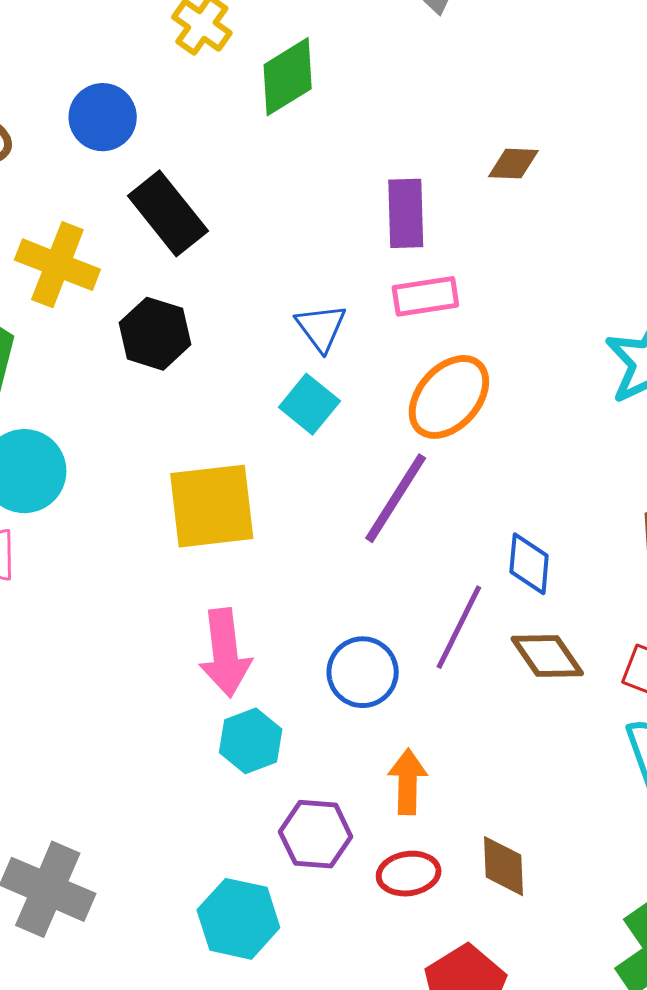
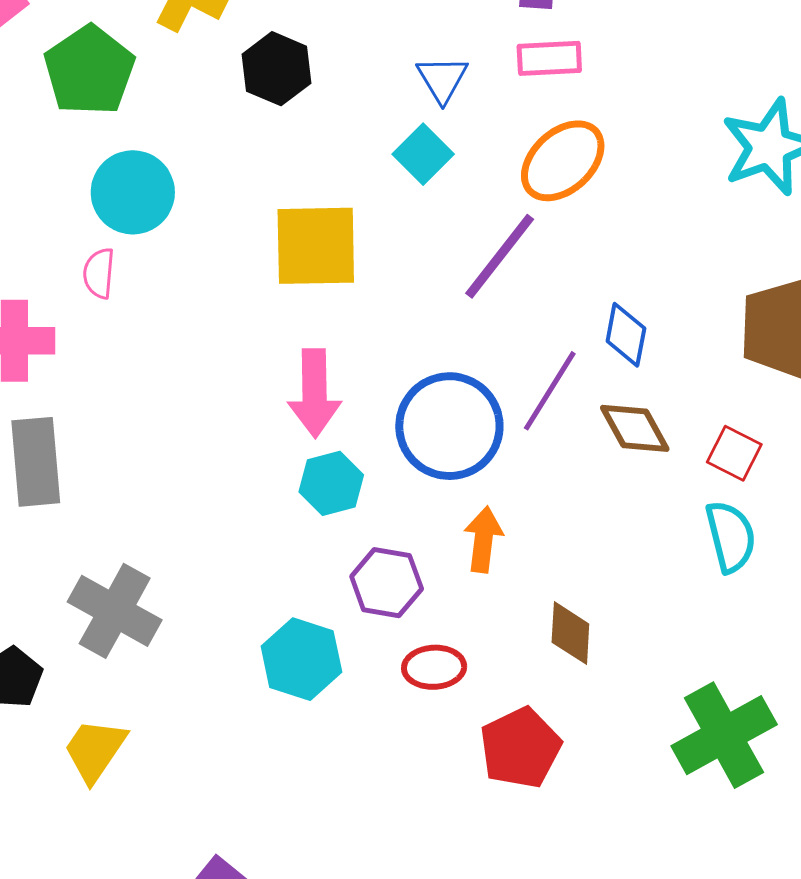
blue circle: (363, 672) -> (449, 426), size x1.5
red ellipse: (409, 874) -> (434, 667), moved

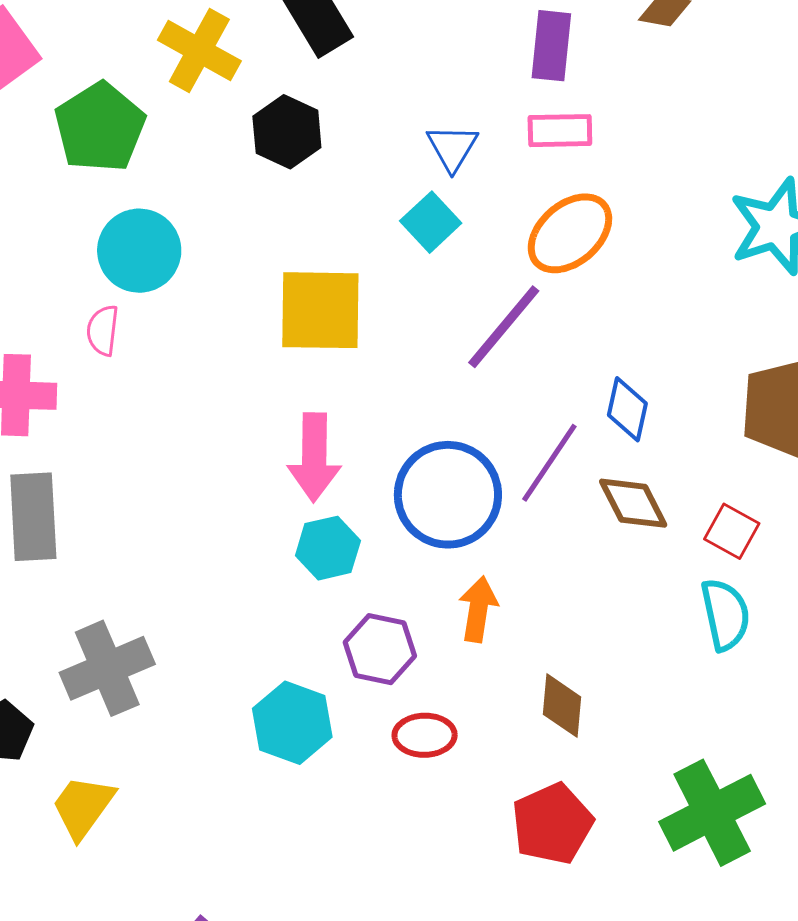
gray cross: (115, 611) -> (107, 668), turned 36
red pentagon: (520, 748) -> (552, 824), moved

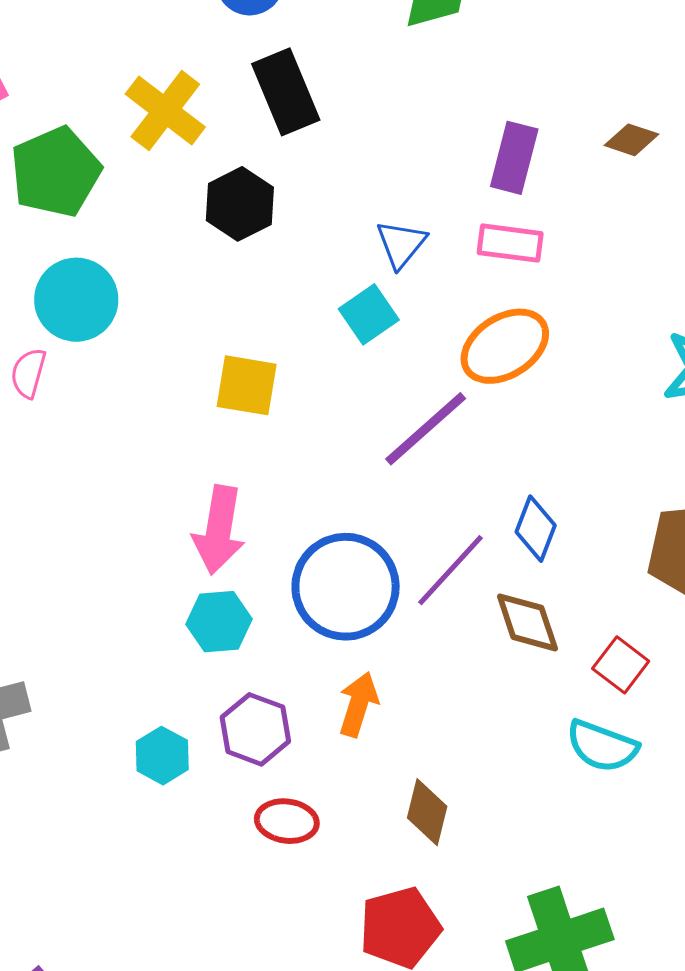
yellow square: (320, 310) -> (247, 385), size x0.7
cyan semicircle: (725, 614) -> (602, 746), turned 114
cyan hexagon: (292, 723) -> (162, 756), moved, size x0.7

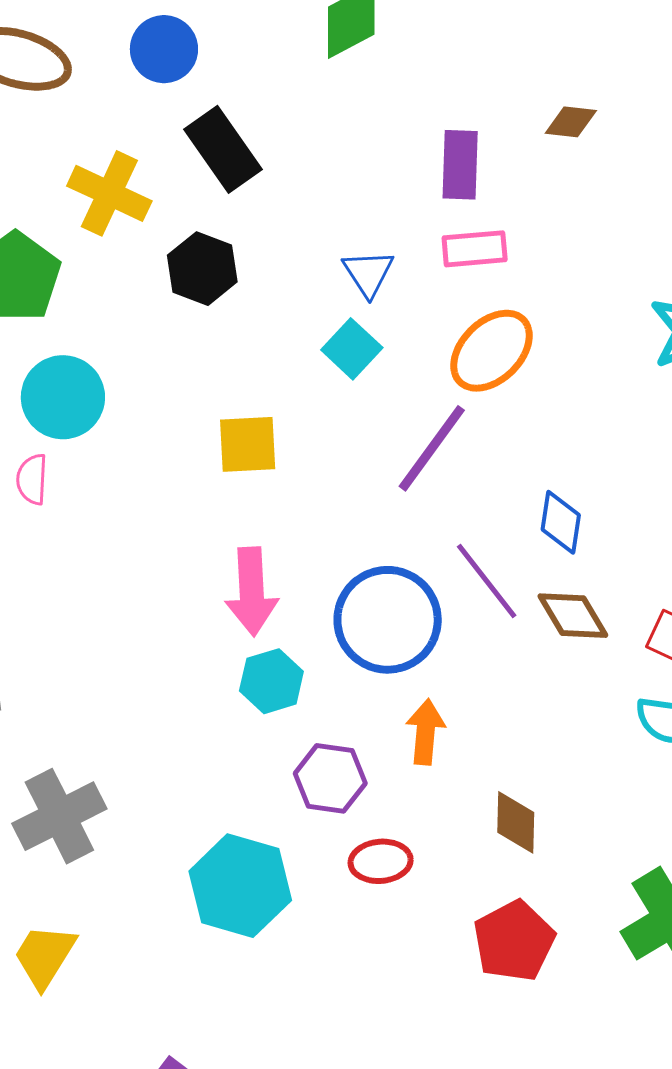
purple line: (451, 570) -> (487, 581), turned -68
cyan hexagon: (162, 756) -> (240, 886), moved, size x1.8

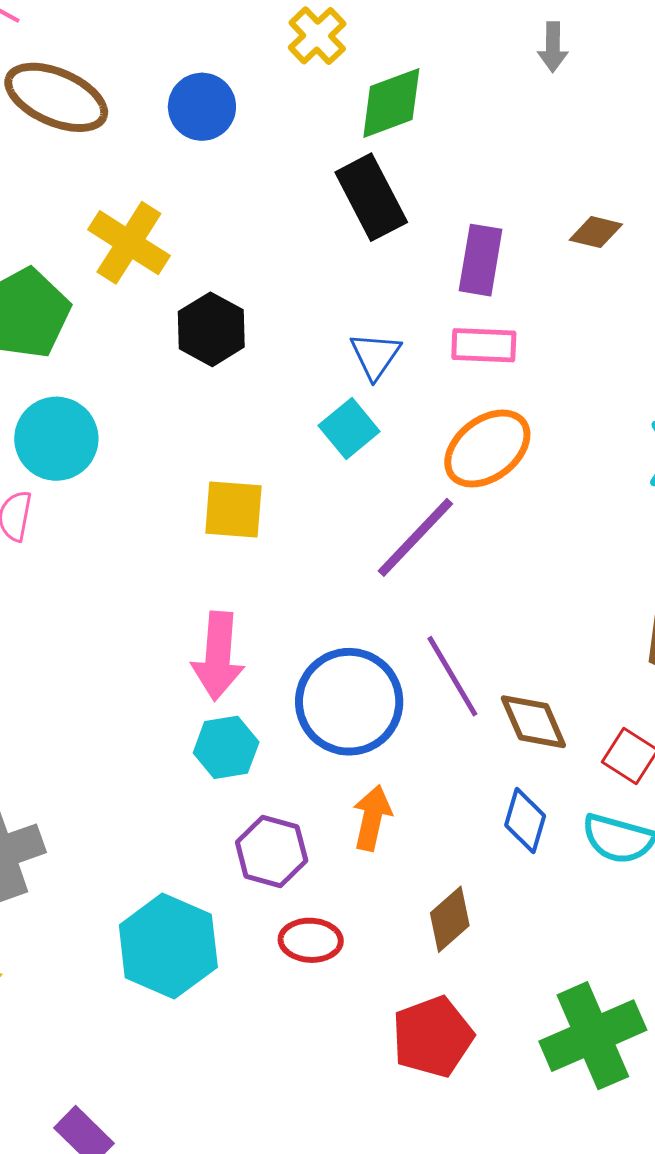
black rectangle: (223, 149) -> (371, 197), moved
blue diamond: (561, 522) -> (525, 821), moved
brown diamond: (516, 822) -> (450, 919), turned 40

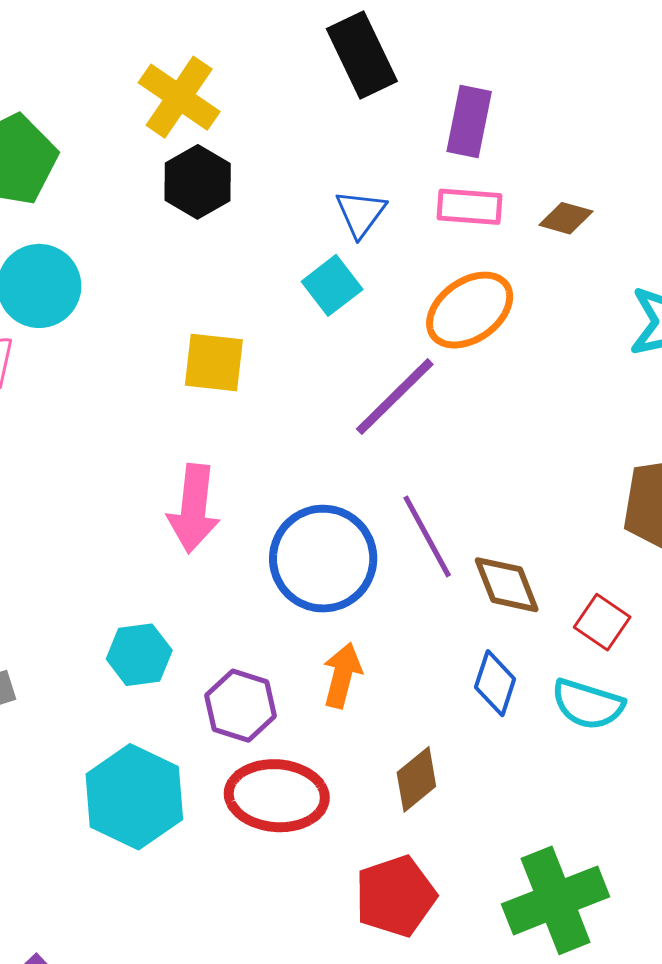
brown diamond: (596, 232) -> (566, 218), moved
yellow cross: (129, 243) -> (179, 97), moved
cyan hexagon: (226, 747) -> (139, 655), moved
red ellipse: (311, 940) -> (277, 796), size x1.6

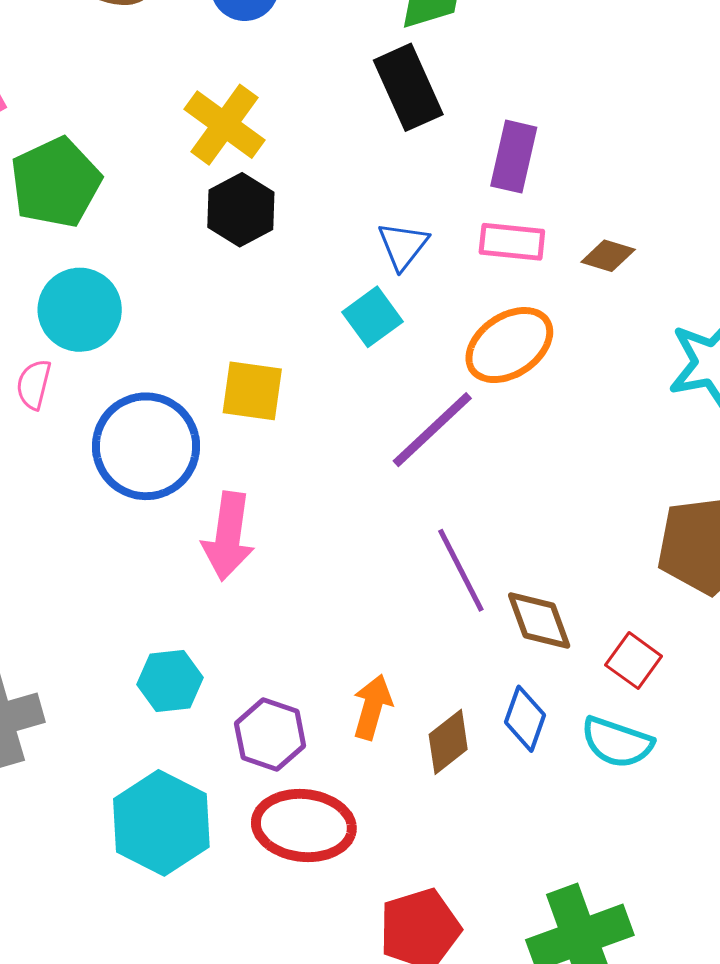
blue circle: (323, 559) -> (146, 446), moved
brown diamond: (416, 779) -> (448, 742), moved

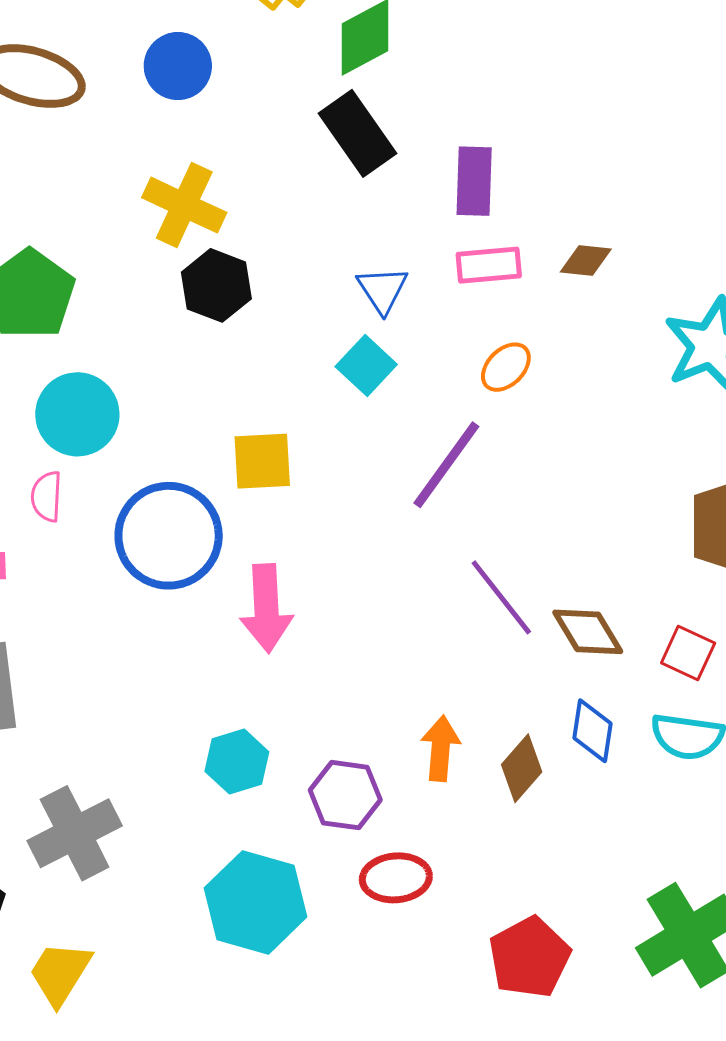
orange ellipse: (509, 345) -> (506, 367), size x0.6
red ellipse: (304, 825) -> (396, 878), size x0.7

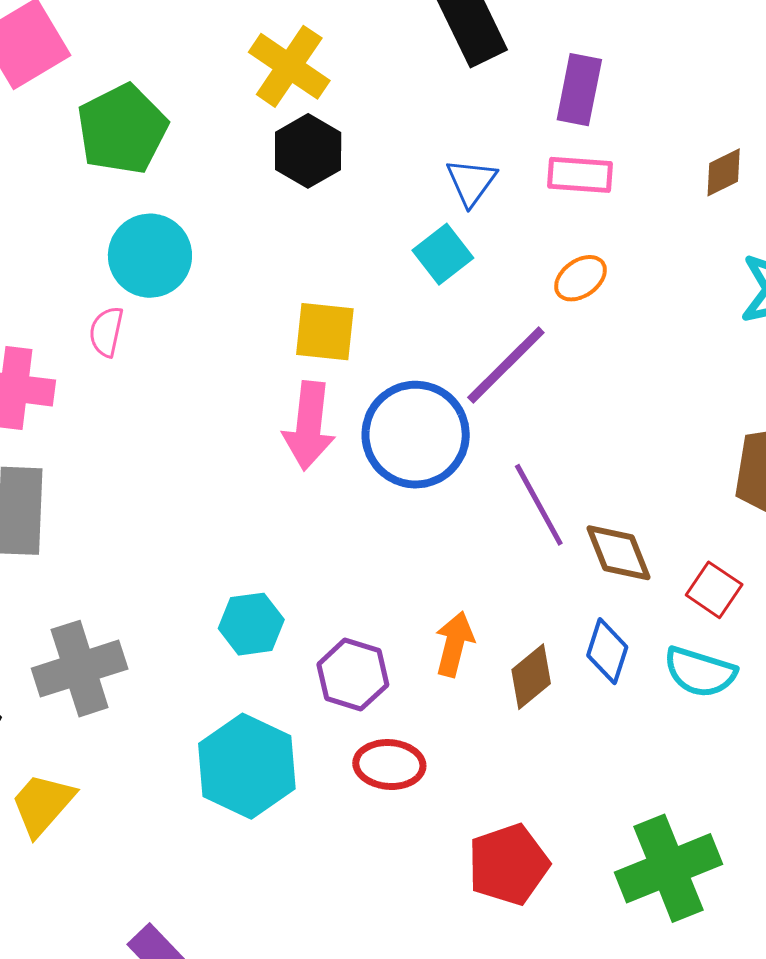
brown diamond: (586, 261) -> (724, 172), moved, turned -42
blue circle: (169, 536) -> (416, 435), moved
pink arrow: (266, 608) -> (309, 426), moved

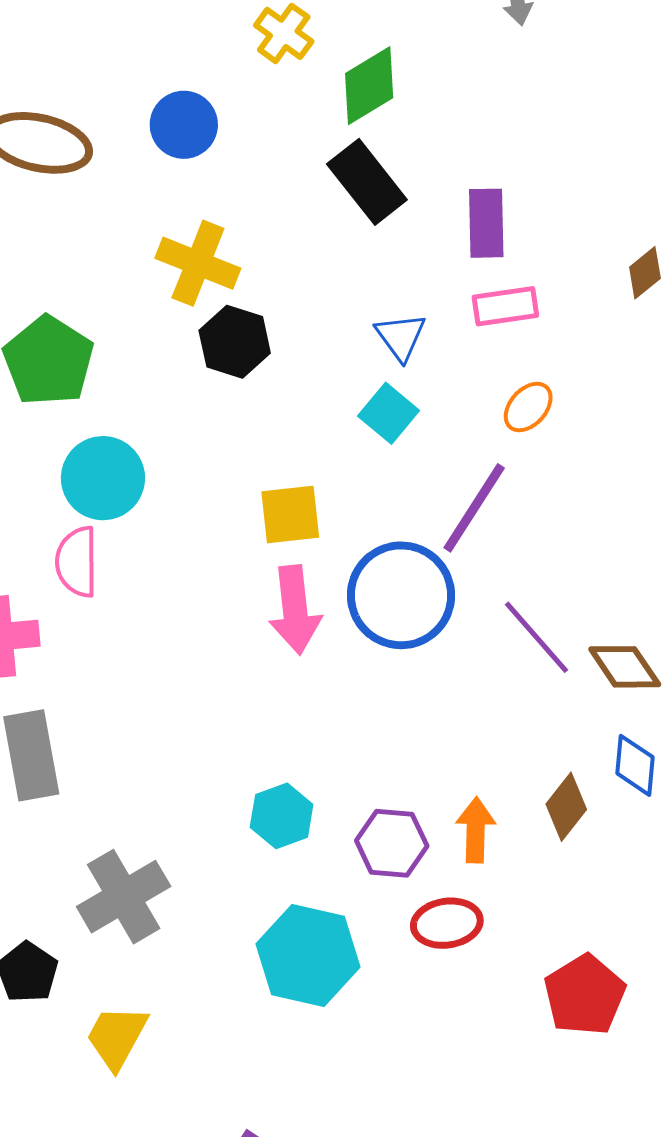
pink semicircle: (106, 332) -> (77, 562), size x1.4
orange arrow: (454, 644) -> (476, 830), moved

